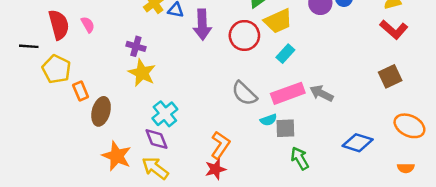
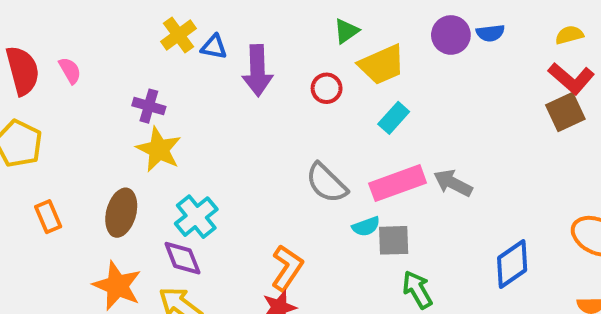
red circle: (244, 35) -> (327, 88), size x0.6
brown square: (390, 76) -> (565, 112), moved
orange rectangle: (81, 91) -> (48, 217), moved
brown ellipse: (101, 111) -> (121, 213), moved
blue diamond: (358, 143) -> (512, 264), turned -52

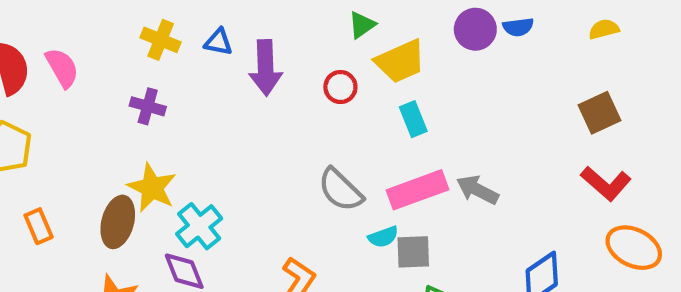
yellow cross: (178, 35) -> (161, 40), moved, turned -32
pink semicircle: (70, 71) -> (62, 68), size x1.4
red L-shape: (571, 78) -> (606, 183), moved
cyan rectangle: (394, 118) -> (413, 119), turned -64
yellow star: (159, 149) -> (152, 188), moved

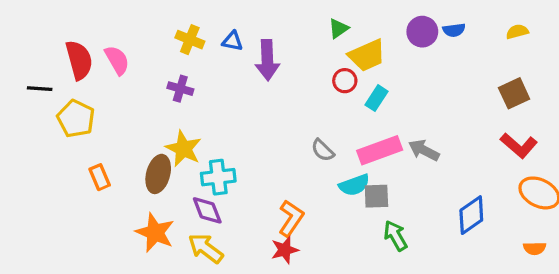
red circle: (340, 87) -> (345, 81), moved
cyan rectangle: (413, 119) -> (376, 98), turned 55
gray semicircle: (340, 190) -> (323, 150), size x0.7
cyan cross: (199, 226) -> (218, 177), turned 32
cyan semicircle: (383, 237) -> (354, 185), size x1.4

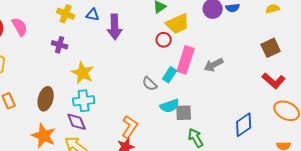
cyan rectangle: (376, 98) -> (170, 75), moved
yellow star: (183, 149) -> (83, 73), moved
pink rectangle: (380, 150) -> (186, 60), moved, turned -52
gray arrow: (424, 150) -> (214, 65), moved, turned -54

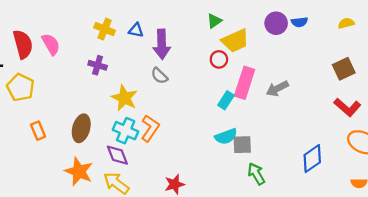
gray semicircle: (150, 84) -> (159, 76), moved
cyan cross: (84, 101) -> (126, 131), turned 30
orange L-shape: (130, 127) -> (150, 128), moved

